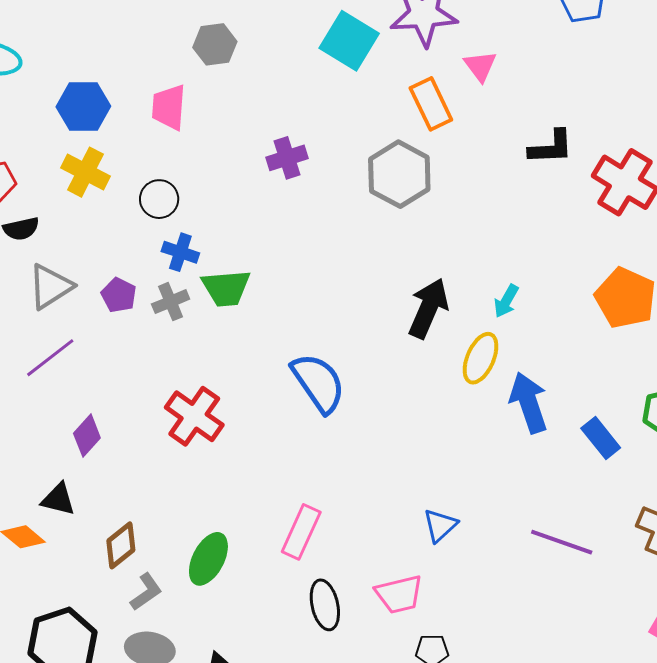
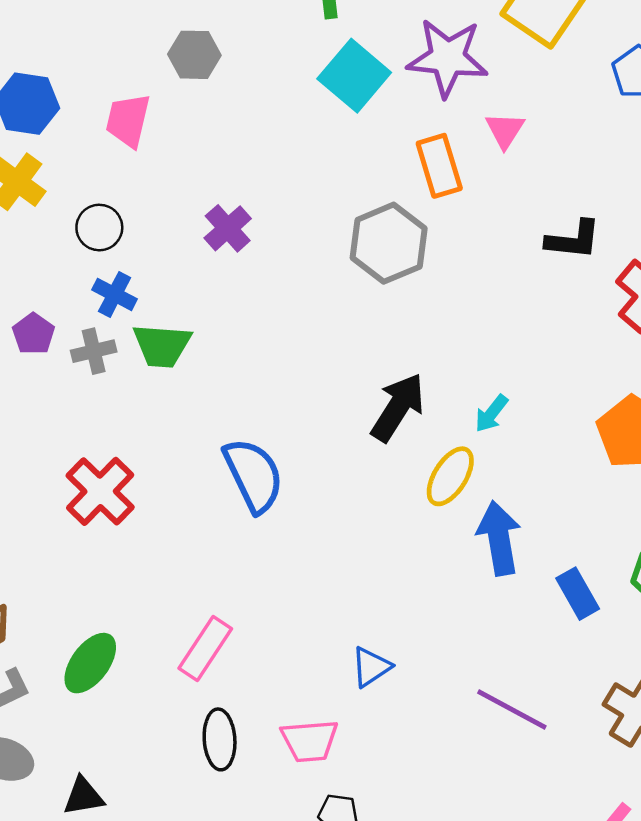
purple cross: (287, 158) -> (228, 228), moved, turned -33

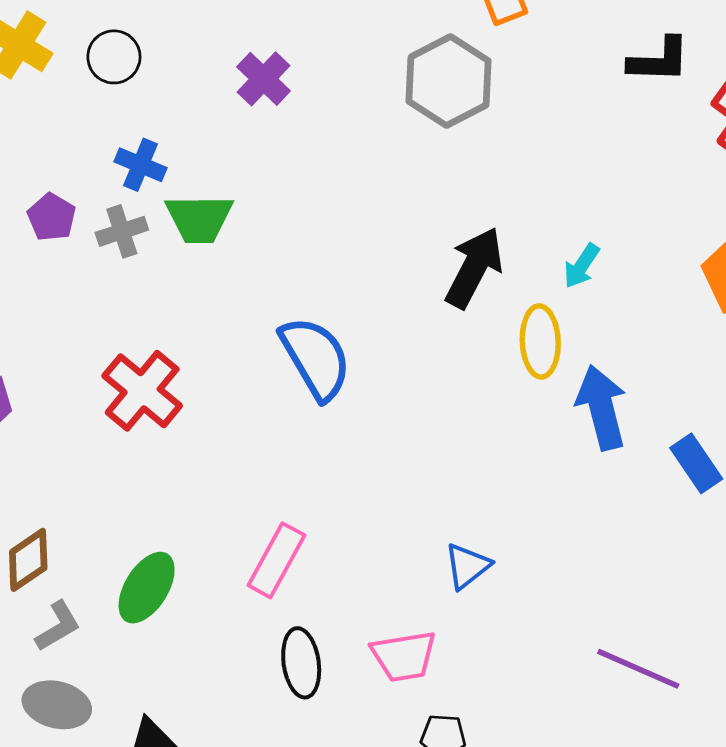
black circle: (99, 228) -> (114, 57), moved
yellow ellipse: (450, 476) -> (540, 341), turned -30
purple line: (512, 709) -> (638, 669), moved

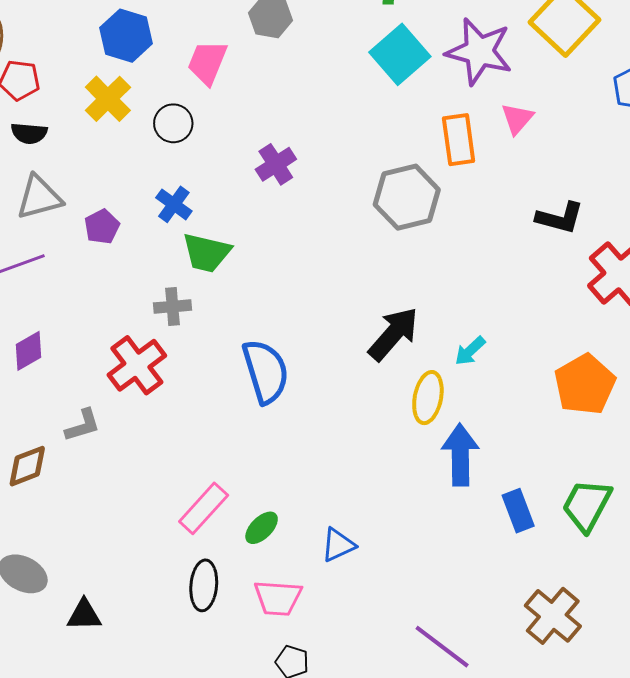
gray cross: (122, 231) -> (173, 307), moved
green ellipse: (147, 588) -> (262, 528), moved, size x0.7
gray L-shape: (58, 626) -> (83, 425), moved

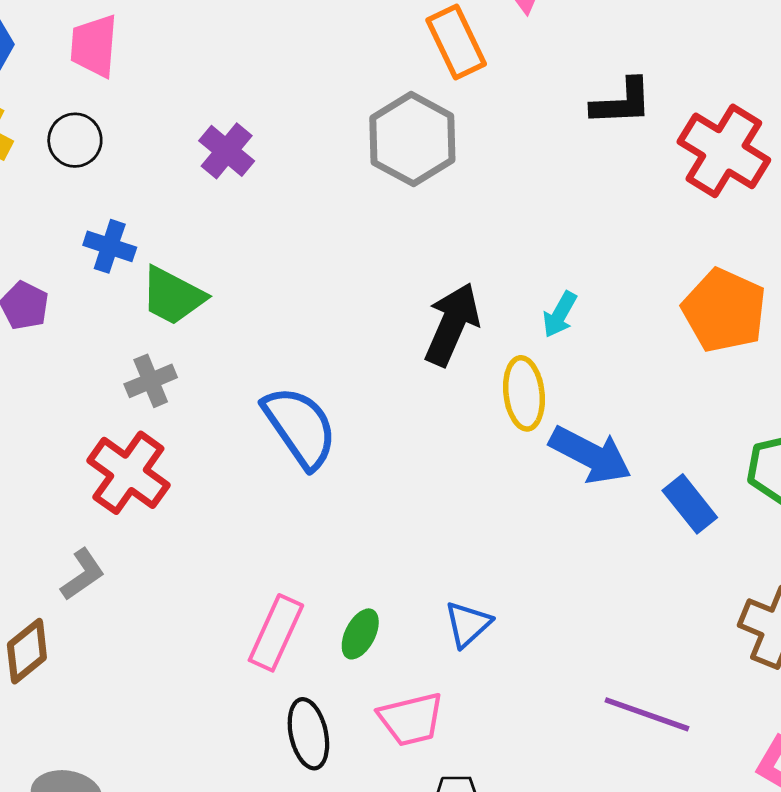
green trapezoid: (207, 253) -> (173, 296), turned 32
blue arrow: (460, 455) -> (590, 455), turned 136

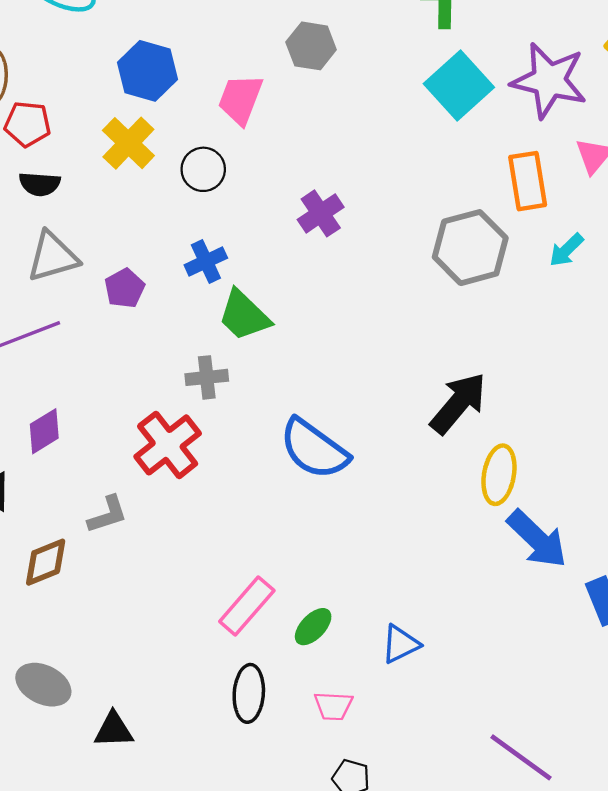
blue cross: (110, 246) -> (206, 261), turned 30
cyan arrow: (560, 314) -> (566, 250), moved
blue semicircle: (300, 427) -> (314, 449), turned 144
pink trapezoid: (411, 719) -> (333, 706), size x0.7

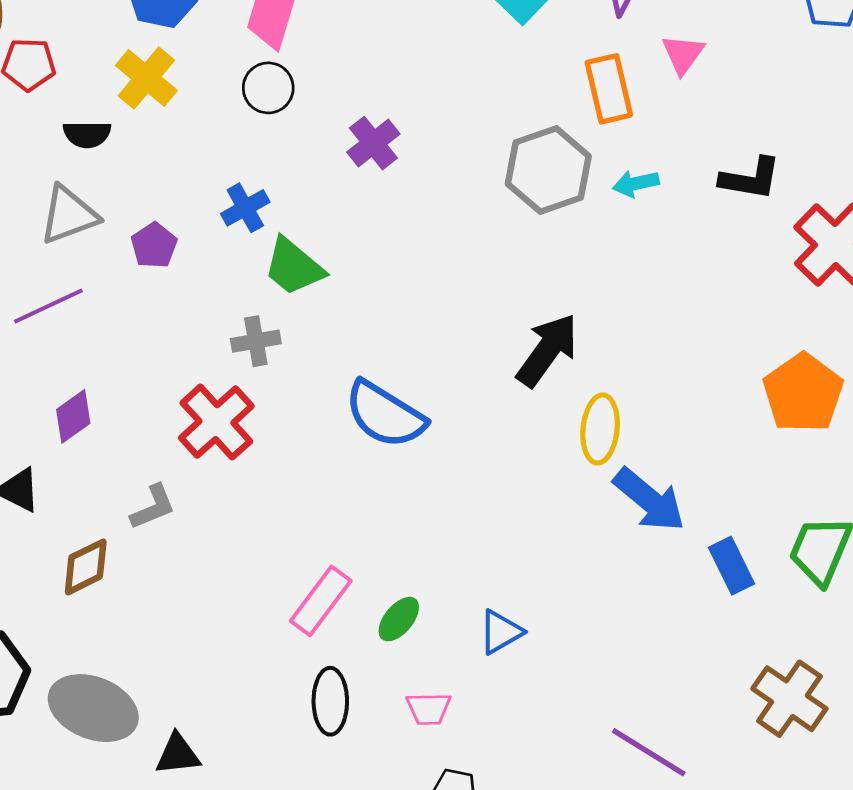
black circle: (203, 169) -> (268, 88), moved
black semicircle: (40, 184) -> (87, 134), moved
cyan arrow: (566, 250) -> (636, 183), moved, turned 36
gray ellipse: (43, 685) -> (93, 708), size x1.4

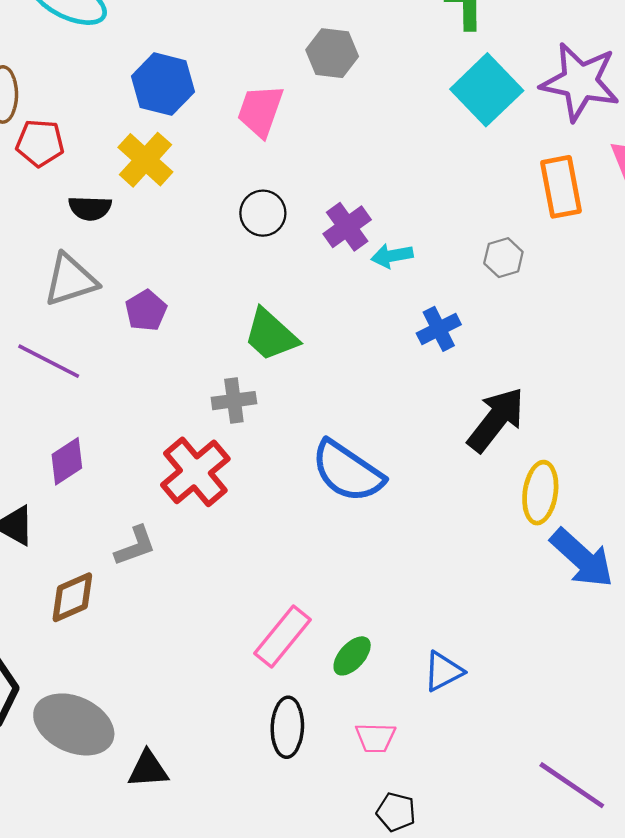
black circle: (268, 88) -> (263, 213), moved
gray hexagon: (548, 170) -> (503, 258), size x0.5
cyan arrow: (636, 183) -> (392, 256), moved
blue cross: (245, 208) -> (439, 329), moved
purple line: (48, 306) -> (49, 361), turned 50

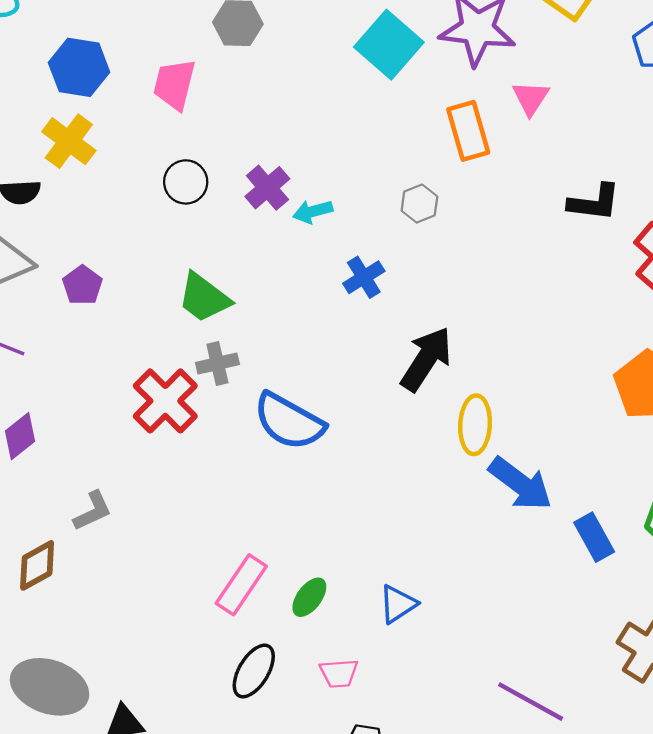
gray cross: (234, 401) -> (217, 364), moved
red cross: (195, 472) -> (165, 401), moved
black ellipse: (287, 727) -> (254, 671), turned 34

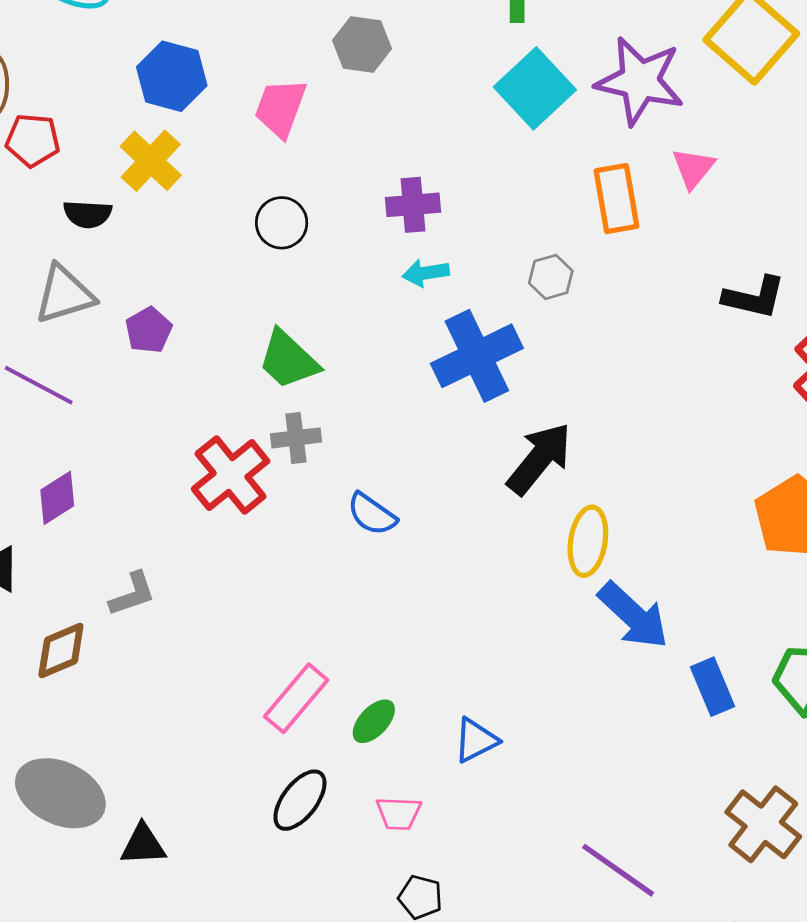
purple cross: (267, 188) -> (413, 205), moved, turned 30
blue cross: (364, 277) -> (477, 356), size x1.8
blue semicircle: (289, 421) -> (372, 514), size x0.6

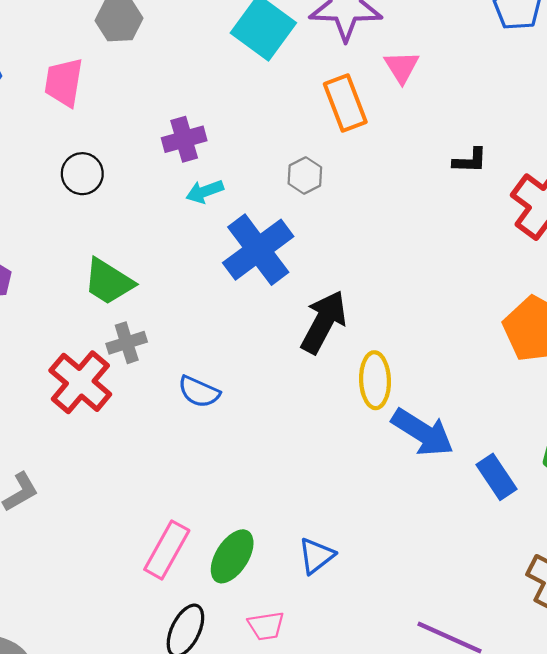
black L-shape: (754, 297) -> (470, 161), size x0.7
green ellipse: (374, 721) -> (232, 556), size x1.4

